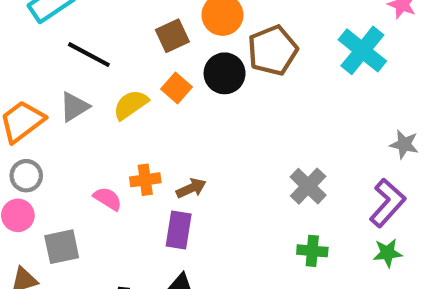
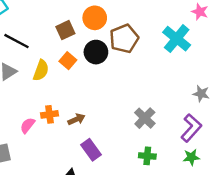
yellow semicircle: (131, 105) -> (41, 70), turned 145
pink semicircle: (108, 199) -> (27, 125), turned -84
purple rectangle: (179, 230) -> (91, 150), moved, turned -45

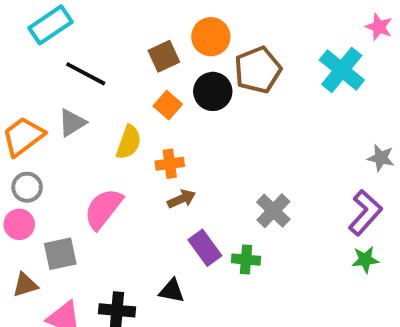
yellow semicircle: (41, 70) -> (129, 142), moved
orange cross: (49, 114) -> (170, 164), moved
gray cross: (145, 118) -> (273, 211), moved
pink semicircle: (27, 125) -> (103, 209), size x1.6
green cross: (147, 156) -> (246, 260), moved

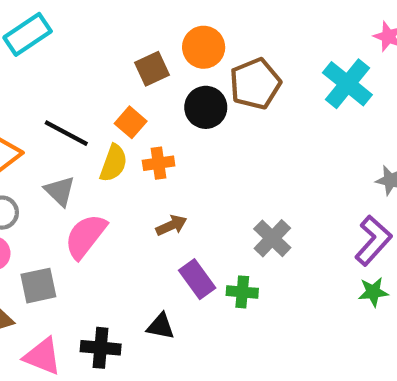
black line: (86, 74) -> (66, 133), moved
orange square: (168, 105) -> (131, 122), moved
gray triangle: (72, 123) -> (60, 191), moved, turned -44
orange cross: (170, 164) -> (159, 163), moved

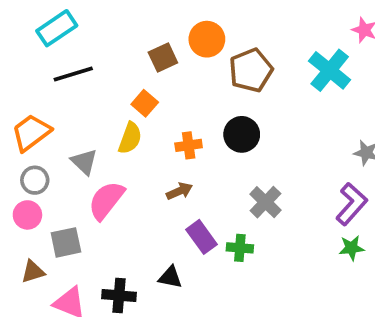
black circle: (206, 107) -> (242, 134), moved
black line: (66, 133) -> (73, 74), moved, turned -45
orange cross: (159, 163) -> (189, 145), moved

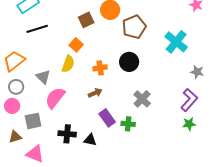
cyan cross: (330, 70) -> (176, 42), moved
black cross: (119, 296) -> (67, 134), moved

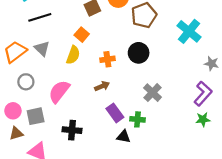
gray triangle: (43, 77) -> (42, 49), moved
gray circle: (16, 87) -> (26, 82), moved
pink circle: (12, 106) -> (13, 111), moved
black triangle: (90, 140) -> (124, 137), moved

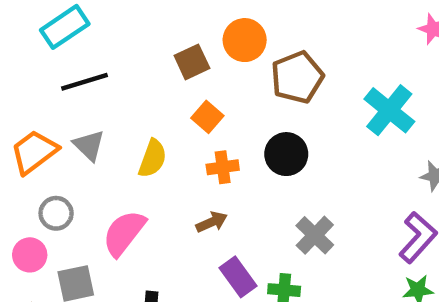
orange square: (82, 35) -> (207, 117), moved
pink circle: (13, 111) -> (30, 255), moved

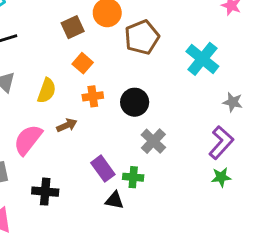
black circle: (286, 154) -> (135, 102), moved
brown arrow: (212, 222) -> (67, 125), moved

